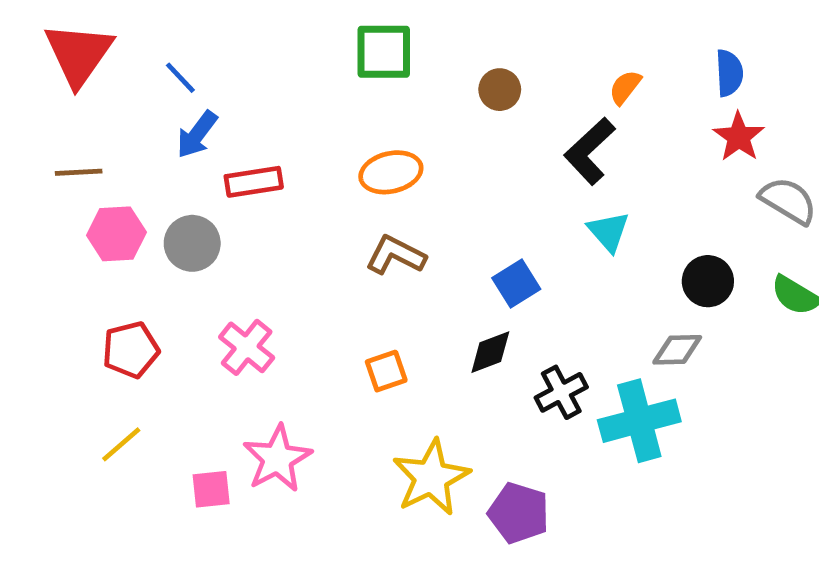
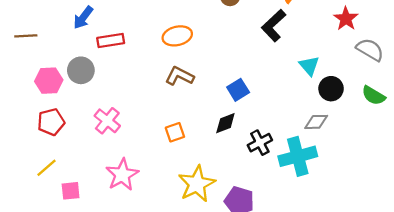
cyan triangle: (609, 231) -> (309, 66), moved
pink hexagon: (116, 234) -> (49, 81), moved
pink square: (211, 489) -> (71, 191), moved

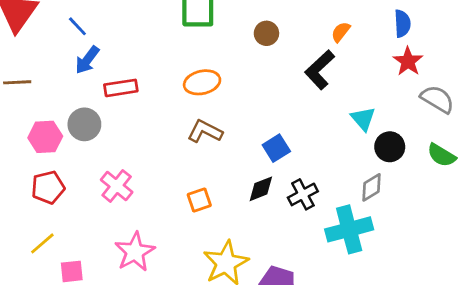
gray diamond: (316, 122) -> (372, 187), turned -30
black cross: (260, 143) -> (303, 194), moved

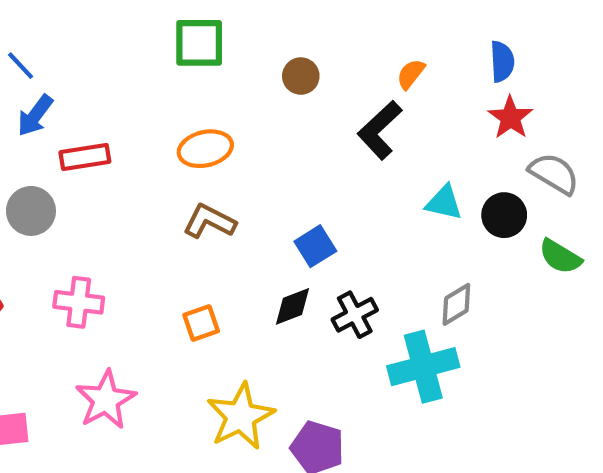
cyan triangle: (363, 119) -> (444, 203), turned -36
black circle: (390, 147) -> (504, 215), moved
pink cross: (117, 186) -> (79, 302), turned -32

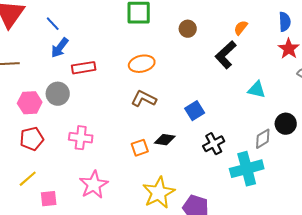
black circle: (504, 215) -> (286, 124), moved
black diamond: (292, 306) -> (165, 140), moved, turned 30

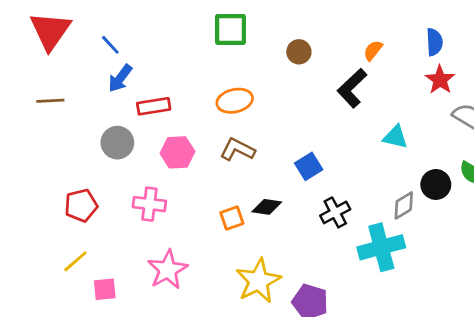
pink hexagon: (30, 103) -> (177, 152), moved

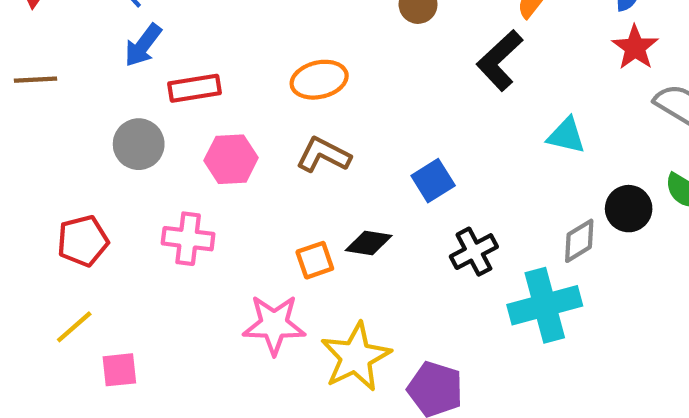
pink star: (168, 270) -> (274, 325), moved, turned 30

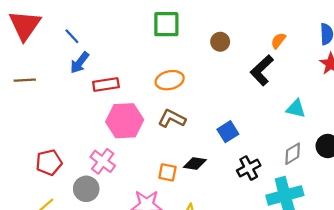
gray circle: (139, 144) -> (86, 189), moved
pink hexagon: (231, 159) -> (125, 121), size x1.4
pink cross: (188, 239) -> (103, 161), turned 30
gray diamond: (579, 241) -> (293, 154), moved
orange square: (315, 260) -> (167, 172), turned 30

